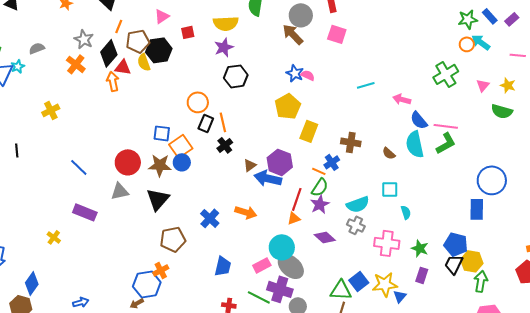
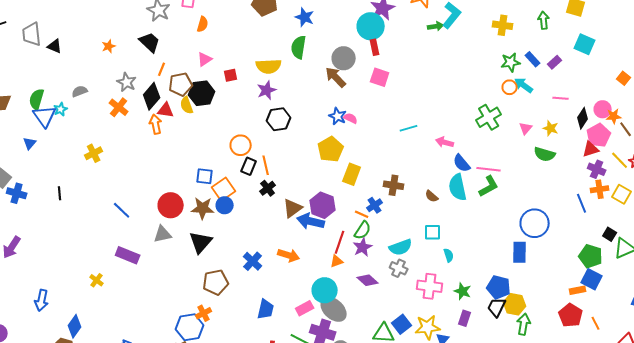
brown triangle: (250, 165) -> (293, 208), size x1.5

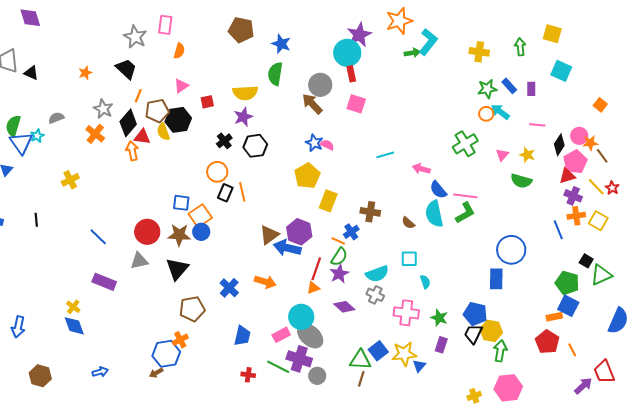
purple rectangle: (555, 62) -> (531, 89), turned -48
black cross: (268, 188) -> (224, 141), moved
blue diamond: (75, 326) -> (74, 326), moved, turned -55

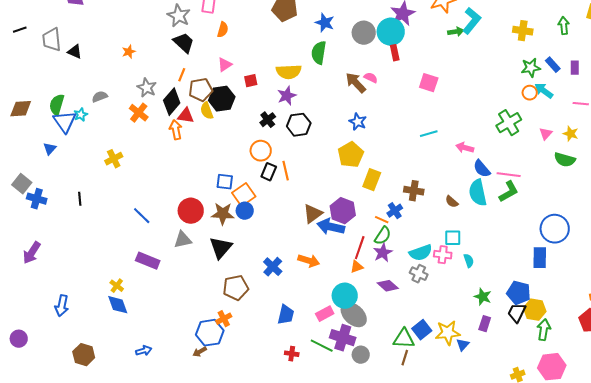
black trapezoid: (126, 69) -> (184, 43), moved
gray circle: (320, 85) -> (364, 33), moved
pink square: (356, 104) -> (429, 83), moved
pink semicircle: (327, 145) -> (371, 78), moved
pink cross: (406, 313) -> (443, 255), moved, size x0.7

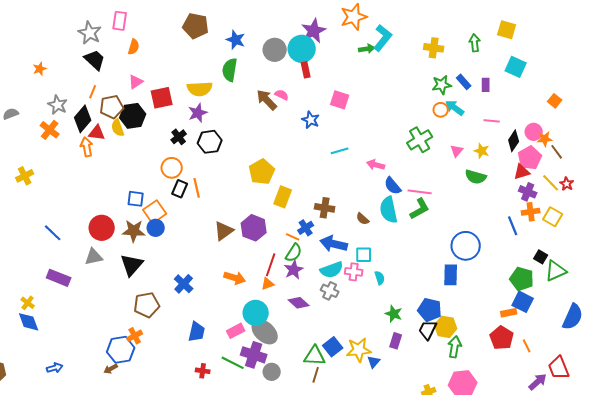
red square: (251, 81) -> (162, 98), size x1.6
blue star: (358, 122) -> (311, 120), moved
blue arrow: (331, 227) -> (334, 244), moved
orange arrow: (309, 261) -> (235, 278), moved

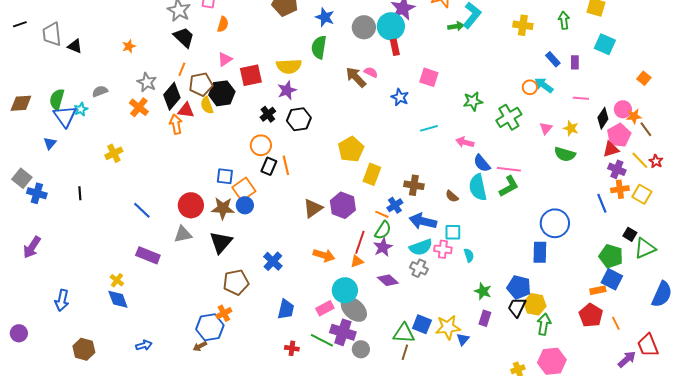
green star: (442, 85) -> (473, 101), moved
blue square: (333, 347) -> (422, 324), turned -30

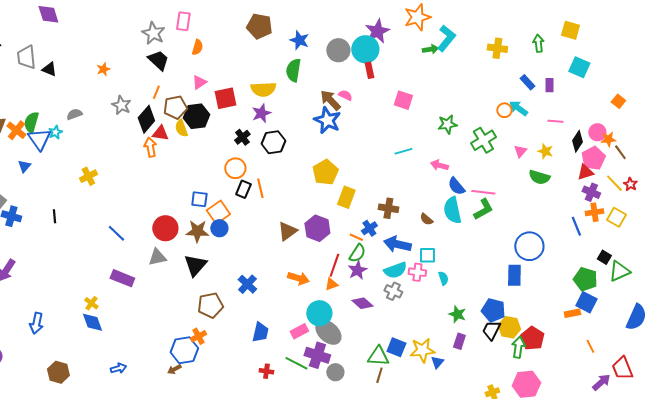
blue star: (400, 97) -> (327, 120), moved, size x1.5
orange cross: (139, 107) -> (16, 130), moved
red pentagon: (591, 315) -> (532, 338), moved

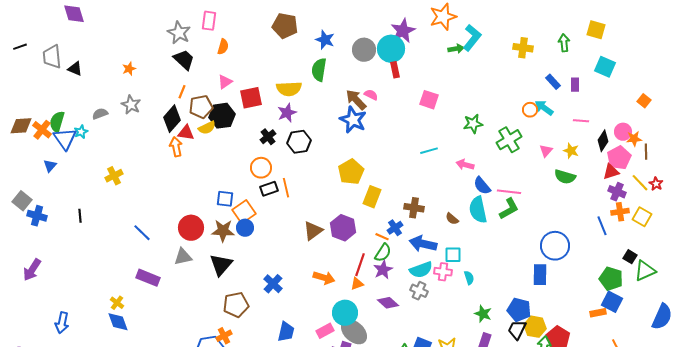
gray star: (121, 105) -> (131, 105), moved
yellow semicircle: (181, 128) -> (207, 128), turned -96
brown line: (620, 152) -> (646, 152), turned 35
black rectangle: (243, 189) -> (269, 189), turned 48

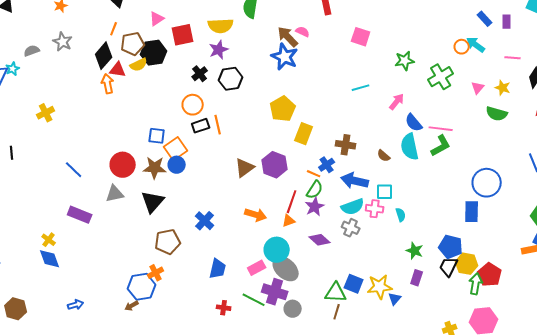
pink arrow: (465, 165) -> (397, 102), turned 114

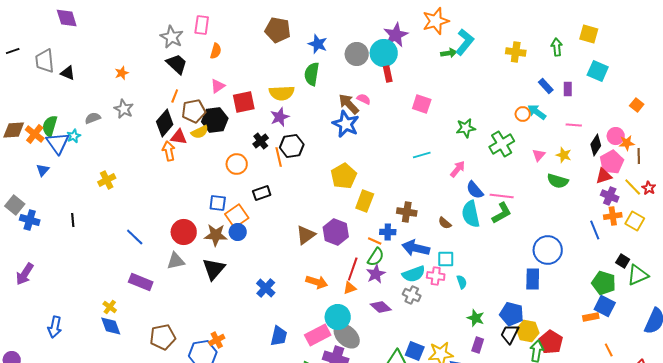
orange circle: (193, 105) -> (237, 164), moved
orange line: (218, 125) -> (279, 157), moved
blue cross: (327, 165) -> (388, 232), turned 35
brown pentagon: (168, 242) -> (163, 337), moved
pink rectangle: (257, 268) -> (318, 335), size x1.4

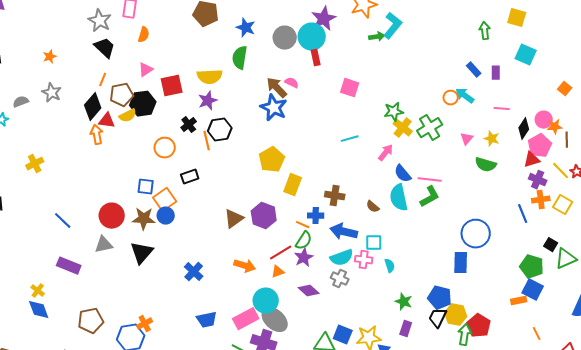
yellow cross: (516, 52) -> (403, 128), moved, turned 30
red line: (353, 269) -> (281, 253), turned 40
blue trapezoid: (279, 336) -> (207, 320), turned 65

